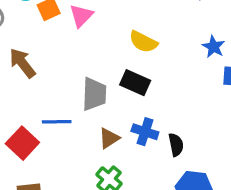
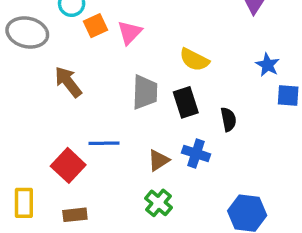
black rectangle: (135, 83) -> (186, 102), turned 48
gray trapezoid: (94, 94) -> (145, 92), moved
black semicircle: (176, 145) -> (228, 119), moved

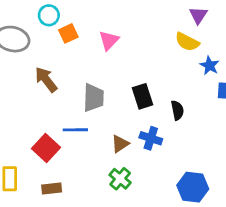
pink triangle: (130, 32) -> (109, 40), moved
yellow semicircle: (194, 60) -> (187, 42), moved
gray trapezoid: (145, 92) -> (94, 98), moved

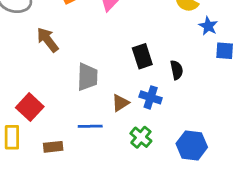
gray trapezoid: (94, 98) -> (87, 77), moved
blue line: (75, 130) -> (90, 126), moved
red square: (46, 148) -> (30, 107), moved
green cross: (120, 179) -> (141, 137), moved

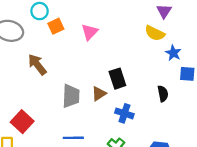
black semicircle: (177, 70) -> (163, 94), moved
brown triangle: (120, 103) -> (99, 94), moved

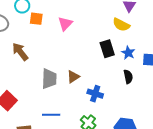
orange square: (56, 26) -> (36, 19), turned 32
blue star: (173, 53) -> (128, 53), moved
black rectangle: (117, 79) -> (107, 49), moved

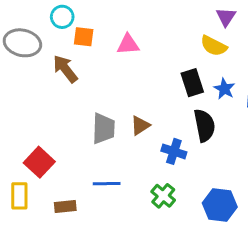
pink triangle: (65, 24) -> (128, 44), turned 42
brown arrow: (20, 52) -> (65, 69), moved
black semicircle: (128, 77) -> (204, 125), moved, size x1.5

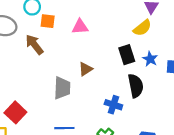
yellow semicircle: (214, 46) -> (142, 28), turned -66
brown triangle: (140, 125) -> (86, 69), moved

